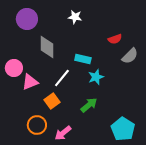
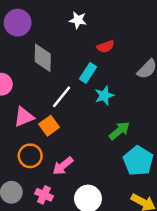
red semicircle: (115, 39) -> (106, 47), moved
cyan rectangle: (83, 59) -> (88, 73), turned -70
pink triangle: (30, 82) -> (24, 117), moved
green arrow: (89, 105) -> (119, 131), moved

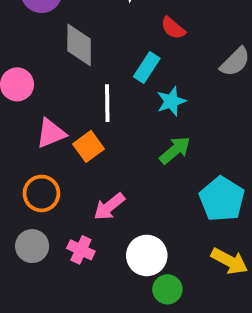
red semicircle: (106, 47) -> (173, 28), turned 60
white line: (62, 97) -> (107, 103), turned -40
green arrow: (119, 131) -> (175, 150), moved
orange circle: (30, 156) -> (41, 193), moved

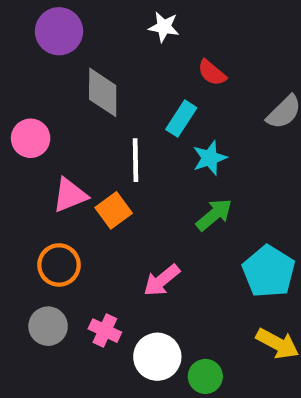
pink arrow: (109, 207) -> (162, 280), moved
white circle: (147, 255) -> (157, 357), moved

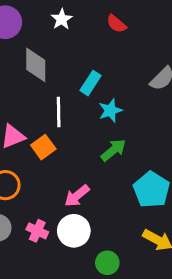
white star: (164, 27) -> (62, 19), moved, turned 30
red semicircle: (212, 73) -> (116, 24), moved
white circle: (157, 357) -> (74, 231), moved

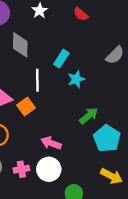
green arrow: (113, 150) -> (89, 116), moved
pink arrow: (77, 196) -> (51, 143), turned 60
pink cross: (37, 231) -> (21, 169), turned -35

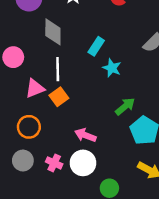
cyan star: (76, 79) -> (112, 68), turned -30
white line: (37, 80) -> (58, 69), moved
pink cross: (21, 169) -> (54, 163), turned 35

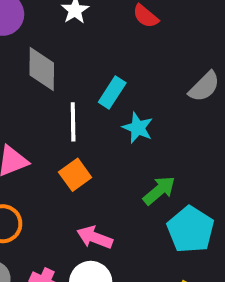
white line: (58, 69) -> (73, 122), moved
orange square: (59, 97) -> (75, 175), moved

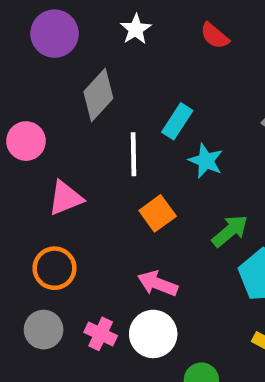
gray diamond: (42, 69) -> (98, 95), turned 42
orange square: (75, 175) -> (158, 213), moved

